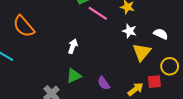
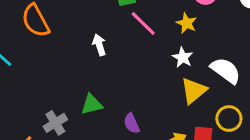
white semicircle: (161, 34) -> (226, 71), size x1.5
white arrow: (73, 46) -> (99, 45), moved, turned -48

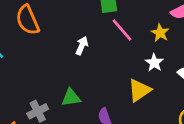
white arrow: (99, 45) -> (82, 46), turned 36
yellow triangle: (194, 91) -> (139, 90), moved

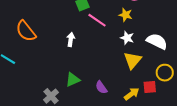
yellow triangle: (139, 90) -> (133, 60), moved

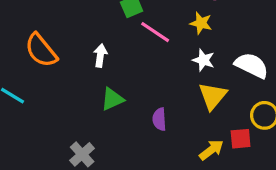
white arrow: (71, 39) -> (100, 55), moved
green triangle: (73, 80) -> (112, 99), moved
purple semicircle: (101, 87) -> (159, 119), moved, turned 32

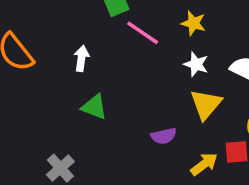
green triangle: (112, 99) -> (94, 107), turned 45
purple semicircle: (159, 119) -> (164, 136), moved, turned -100

